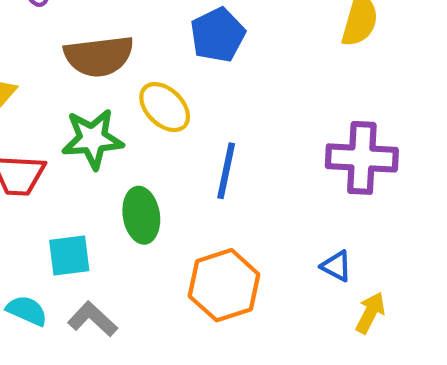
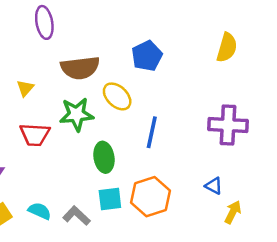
cyan square: (69, 255) -> (110, 199), moved

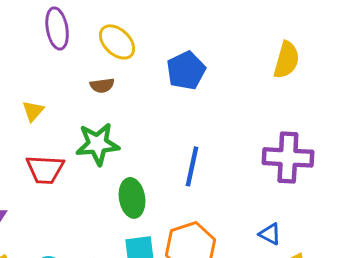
brown semicircle: (80, 68) -> (102, 85), size x0.5
yellow ellipse: (117, 96) -> (117, 42), moved

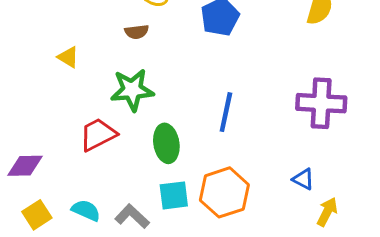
yellow triangle: (33, 111) -> (68, 57), turned -40
red trapezoid: (45, 169) -> (98, 134), moved, turned 150

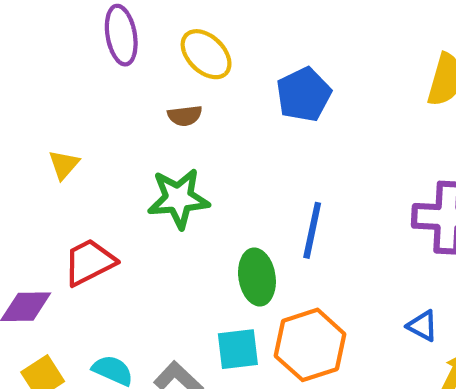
yellow triangle: (68, 57) -> (64, 165), moved, turned 40
red trapezoid: (98, 134) -> (89, 262), moved
green ellipse: (166, 143) -> (257, 277), moved

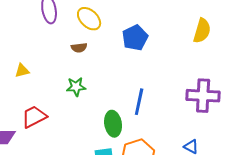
yellow triangle: (64, 165) -> (22, 71), turned 35
green star: (178, 198) -> (76, 87), size x0.7

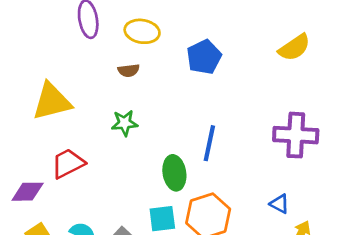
yellow ellipse: (89, 19) -> (142, 31), turned -35
yellow semicircle: (202, 31) -> (294, 48), turned 40
yellow triangle: (22, 71) -> (52, 101), size x2.0

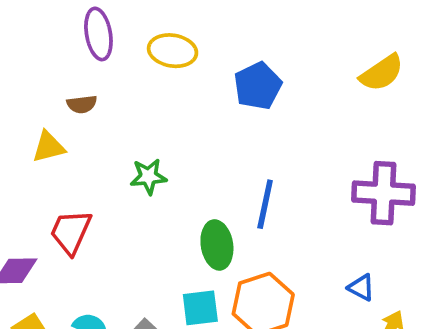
brown semicircle: (129, 70) -> (82, 104), moved
yellow triangle: (52, 101) -> (49, 147), size x0.6
red trapezoid: (68, 163) -> (71, 232), turned -39

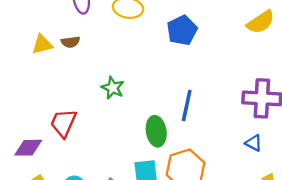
yellow triangle: (49, 147) -> (42, 44), moved
green star: (148, 176) -> (113, 88), turned 30
blue triangle: (361, 288) -> (254, 143), moved

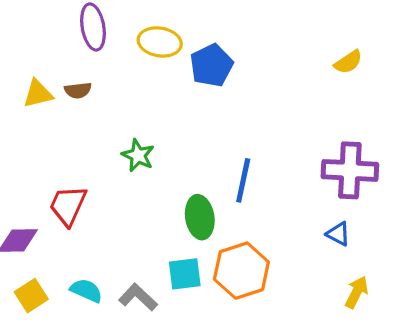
yellow semicircle: (261, 22) -> (348, 62), size x0.7
blue pentagon: (182, 30) -> (211, 65), moved

